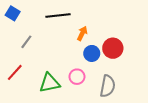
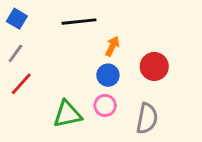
gray line: (26, 42) -> (15, 53), moved
blue circle: (92, 53) -> (108, 75), moved
red line: (15, 72) -> (21, 84), moved

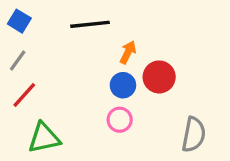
red circle: (154, 66) -> (159, 77), moved
green triangle: (67, 114) -> (44, 138), moved
gray semicircle: (147, 119) -> (194, 135), moved

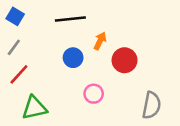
blue circle: (123, 85) -> (73, 58), moved

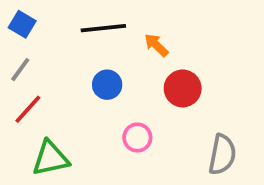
orange arrow: (100, 41) -> (156, 45), moved, turned -72

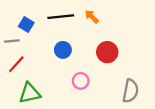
blue square: (22, 24) -> (26, 24), moved
orange arrow: (156, 45) -> (92, 17), moved
gray line: (20, 70) -> (12, 41), turned 48

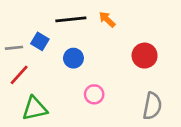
blue square: (26, 24) -> (40, 41), moved
red circle: (107, 52) -> (145, 56), moved

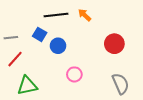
blue square: (40, 41) -> (40, 34), moved
gray semicircle: (152, 106) -> (120, 84), turned -35

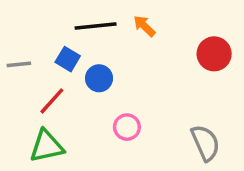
red circle: (114, 44) -> (214, 54), moved
red line: (15, 59) -> (52, 101), moved

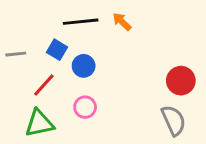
red circle: (214, 54) -> (181, 81), moved
pink circle: (127, 127) -> (85, 107), moved

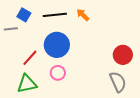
blue square: (57, 50) -> (24, 15), moved
gray line: (16, 54) -> (11, 29), moved
blue circle: (84, 66) -> (57, 45), size x1.6

